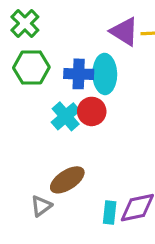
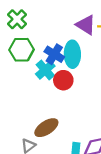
blue cross: (79, 74) -> (54, 54), turned 30
cyan cross: (66, 116) -> (45, 70), moved

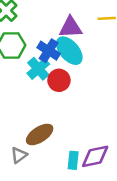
purple triangle: (86, 25) -> (71, 27), moved, turned -35
cyan ellipse: (72, 54) -> (69, 51), turned -40

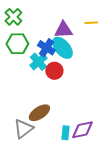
gray triangle: (19, 155) -> (23, 129), size x1.5

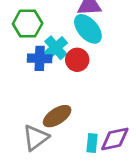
blue cross: (46, 48) -> (40, 58), moved, turned -30

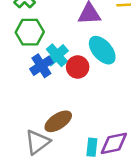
cyan ellipse: (88, 29) -> (102, 50), moved
blue cross: (40, 58) -> (41, 66), turned -35

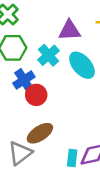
cyan cross: (57, 55) -> (49, 55), moved
red circle: (78, 67) -> (36, 95), moved

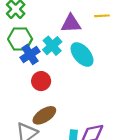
blue cross: (24, 80) -> (30, 55), moved

